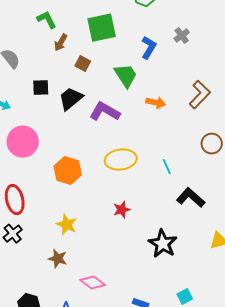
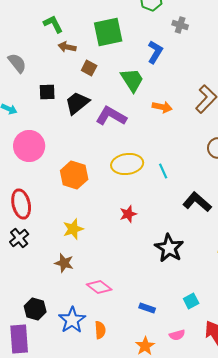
gray cross: (182, 36) -> (180, 25), moved, turned -35
brown arrow: (61, 43) -> (67, 47), turned 72
cyan line: (167, 167) -> (163, 171), moved
yellow star: (67, 225) -> (73, 229), turned 30

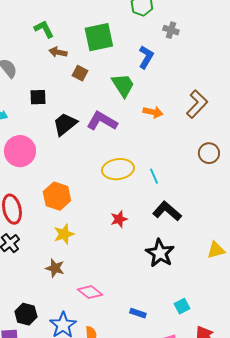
black trapezoid: (77, 103) -> (65, 124), moved
orange hexagon: (74, 175) -> (57, 196), moved
black L-shape: (197, 202) -> (167, 211), moved

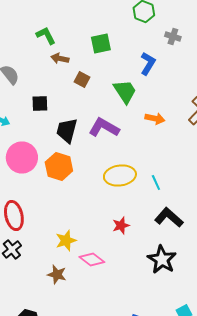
green square: (99, 37) -> (101, 44), size x0.7
black trapezoid: (65, 124) -> (67, 130), turned -36
orange hexagon: (57, 196) -> (59, 166), moved
pink diamond: (90, 292) -> (92, 260), moved

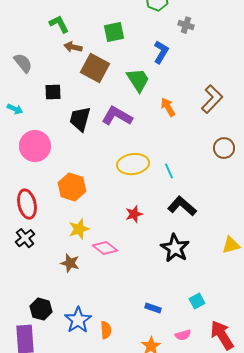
brown square: (82, 80) -> (95, 68), size x1.8
orange arrow: (155, 118) -> (168, 107), turned -132
orange hexagon: (59, 166) -> (72, 187), moved

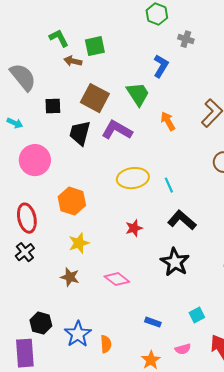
green square: (114, 32) -> (95, 46), moved
gray semicircle: (23, 63) -> (23, 77), size x1.4
brown square: (95, 68) -> (95, 98), moved
pink diamond: (105, 248) -> (117, 279), moved

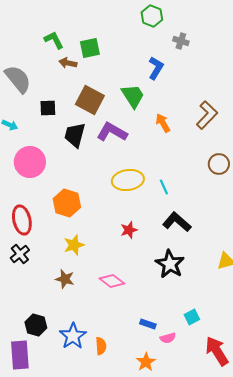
pink semicircle: (183, 349) -> (168, 338), moved

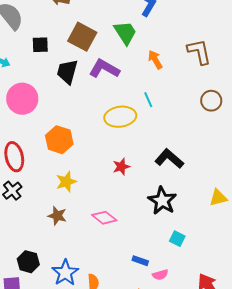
brown L-shape: (207, 115) -> (199, 52), turned -56
cyan line: (164, 187) -> (148, 100), moved
cyan square: (192, 317) -> (177, 239), moved, turned -35

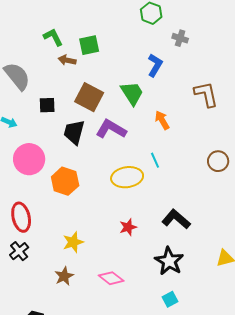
brown L-shape: (199, 52) -> (206, 94), moved
orange hexagon: (59, 140) -> (65, 181), moved
brown star: (57, 216) -> (64, 276), turned 30
cyan square: (177, 239) -> (170, 299), moved, turned 35

